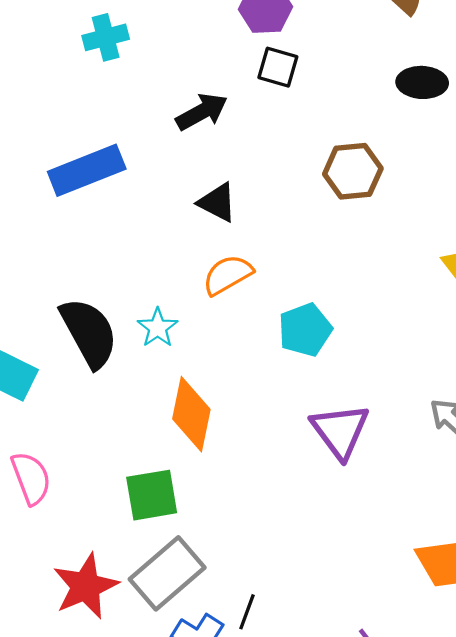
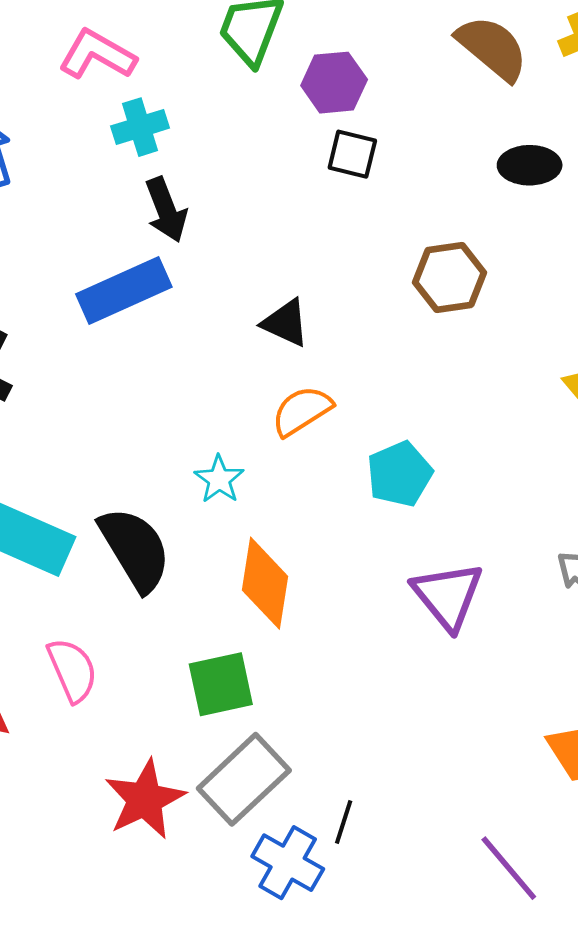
black arrow: (202, 112) -> (166, 210), moved, turned 100
black semicircle: (89, 333) -> (135, 549), moved

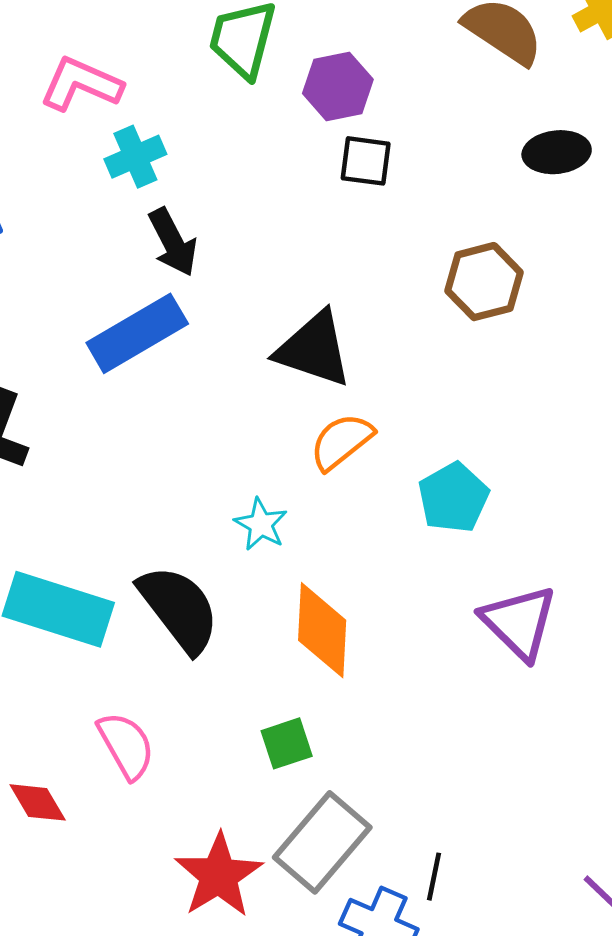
black triangle: (285, 323) -> (314, 349), size x1.5
green square: (221, 684) -> (287, 743), size x0.7

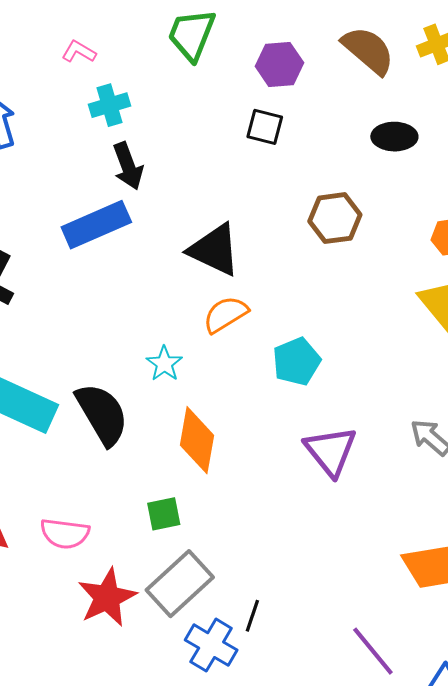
pink L-shape: (81, 84) -> (79, 52), size x0.6
purple hexagon: (338, 86) -> (279, 64), moved
pink semicircle: (126, 745) -> (65, 534), moved, turned 120

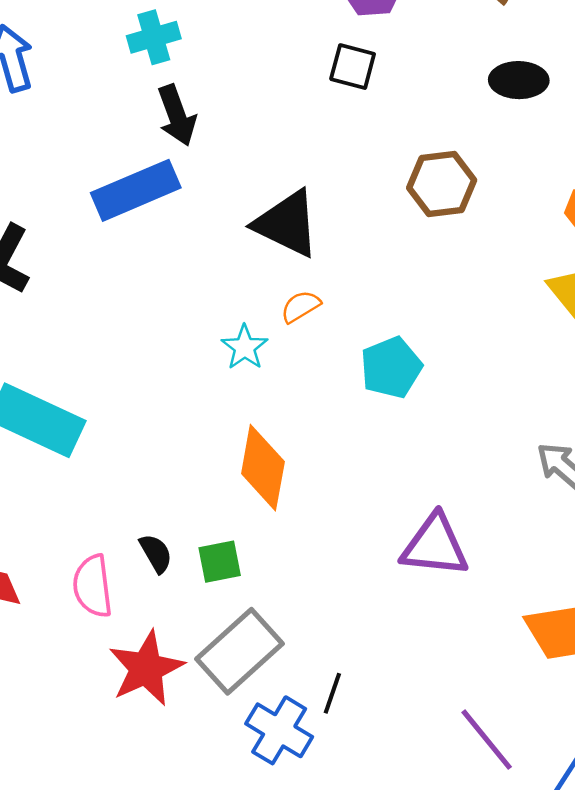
orange semicircle: (226, 314) -> (301, 307), size x0.7
cyan star: (164, 364) -> (245, 347), moved
black semicircle: (102, 414) -> (156, 553), moved, size x0.5
purple triangle: (331, 451) -> (435, 546), moved, turned -46
pink semicircle: (65, 534) -> (93, 586), turned 75

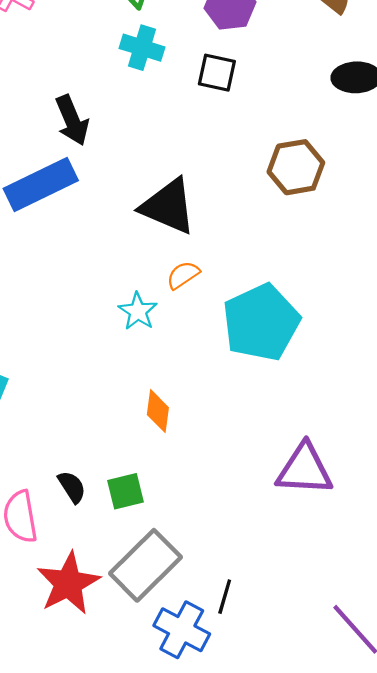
cyan cross: (154, 37) -> (142, 48), moved, turned 36
cyan pentagon: (391, 368) -> (261, 322), size x1.5
orange diamond: (263, 468) -> (158, 411), size x0.6

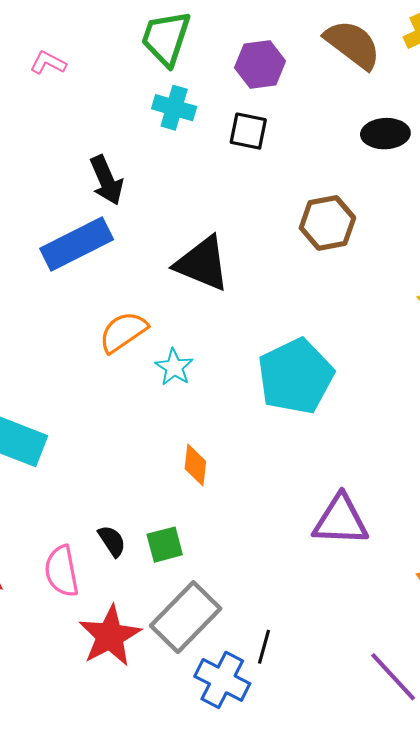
orange semicircle: (183, 275) -> (123, 332), moved, size x1.5

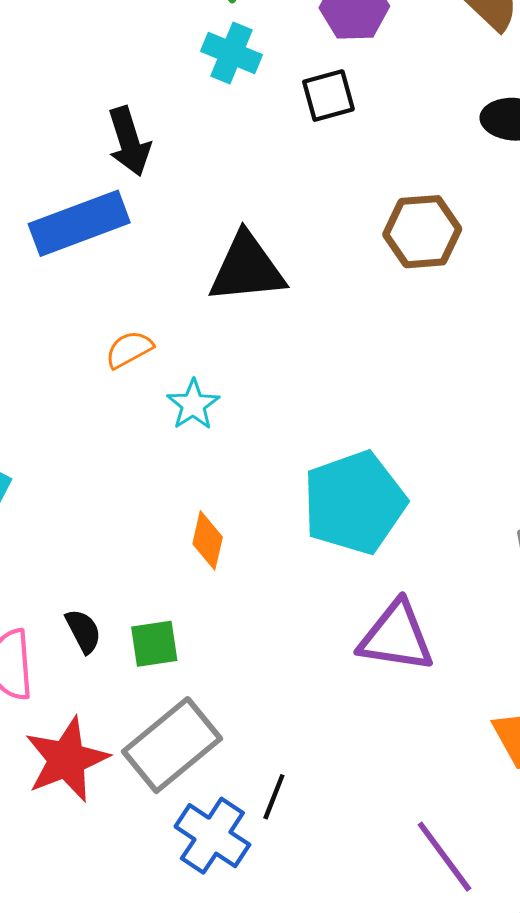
black square: (248, 131) -> (328, 96), turned -33
black triangle: (202, 263) -> (247, 268), turned -34
orange semicircle: (123, 332) -> (129, 349), size x0.7
cyan pentagon: (296, 376) -> (354, 503), moved

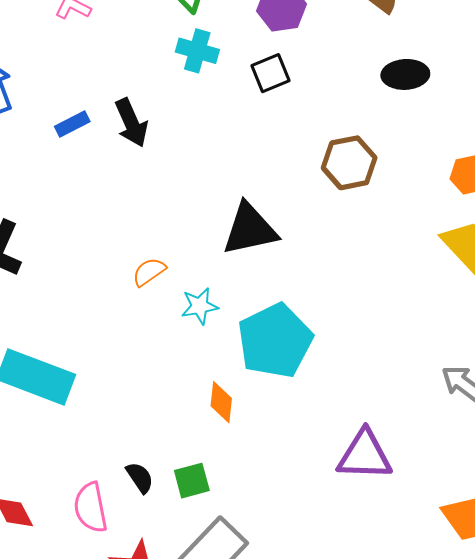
blue rectangle: (79, 223) -> (72, 124), moved, size x0.5
black triangle: (247, 268) -> (250, 229), moved
cyan star: (193, 405) -> (200, 306), turned 30
cyan pentagon: (354, 503) -> (275, 341), moved

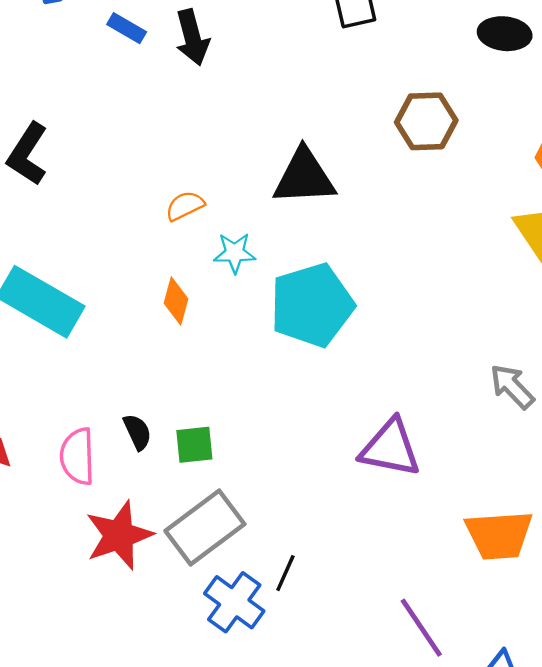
blue rectangle: (72, 124) -> (127, 28), turned 48
orange diamond: (221, 402) -> (176, 301), moved

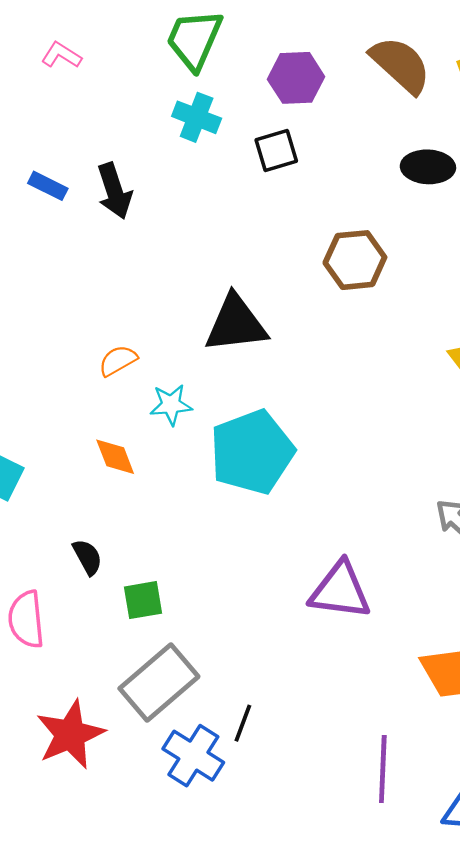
orange diamond: (176, 301) -> (115, 457), turned -33
black semicircle: (137, 432) -> (87, 557), moved
red star: (119, 535) -> (70, 734), moved
purple line: (421, 628) -> (383, 769), turned 40

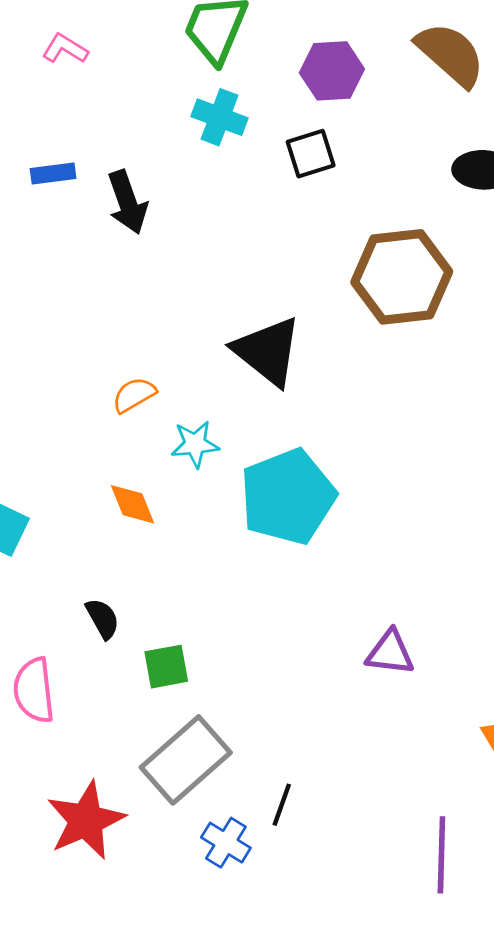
blue rectangle: (48, 186) -> (53, 173), moved, turned -33
brown hexagon: (355, 260) -> (402, 277), size x1.4
black triangle: (236, 324) -> (268, 351), turned 46
purple triangle: (340, 591) -> (390, 653), size x0.7
blue cross: (193, 756) -> (226, 843), size x0.7

